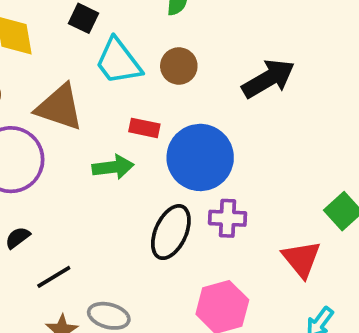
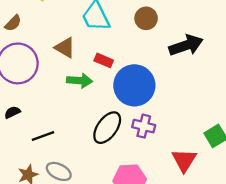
brown circle: (179, 66) -> (146, 18), moved
brown triangle: (59, 107) -> (65, 48), moved, size x0.7
black line: (54, 277) -> (43, 136), moved

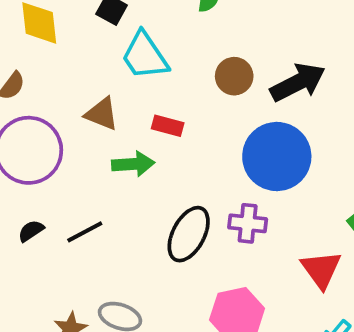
brown circle: (146, 18) -> (234, 76), moved
blue circle: (134, 85) -> (277, 157), moved
black line: (43, 136) -> (85, 232), moved

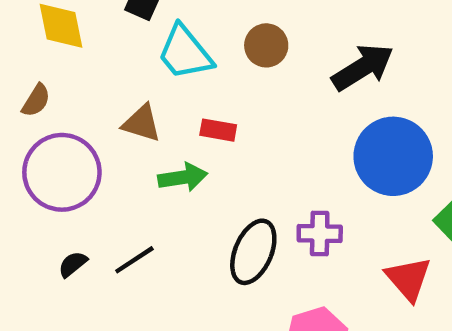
brown circle: (234, 76) -> (266, 45), moved
blue circle: (277, 157) -> (393, 156), moved

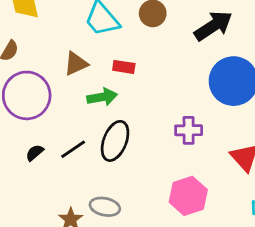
brown triangle: (142, 123) -> (76, 64), turned -40
black ellipse: (253, 252) -> (115, 141), moved

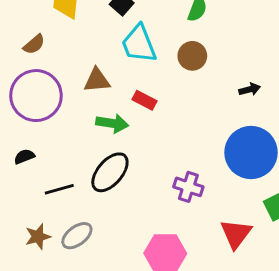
black arrow: (213, 26) -> (250, 89), size x0.5
black line: (73, 149) -> (59, 189), moved
gray ellipse: (105, 207) -> (77, 236), turned -68

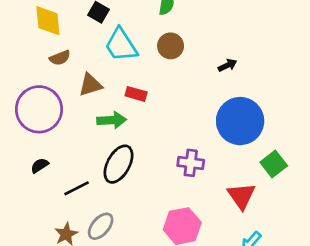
brown semicircle: (34, 44) -> (60, 58), moved, turned 30

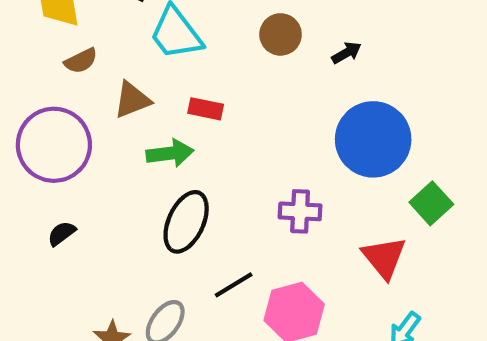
brown circle: (171, 46) -> (281, 34), moved
black line: (77, 188) -> (234, 285), moved

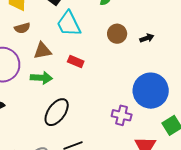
black arrow: (347, 53) -> (147, 38), moved
green arrow: (170, 153) -> (41, 78), moved
purple cross: (300, 211) -> (122, 115), moved

